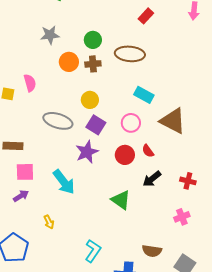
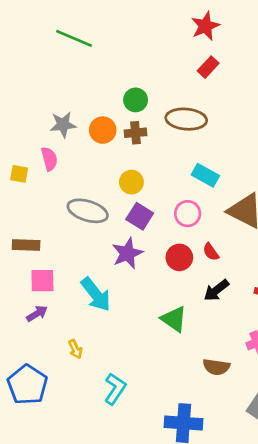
gray star: (50, 35) -> (63, 125), moved
cyan L-shape: (93, 251) -> (115, 389), moved
brown semicircle: (152, 251) -> (216, 367), moved

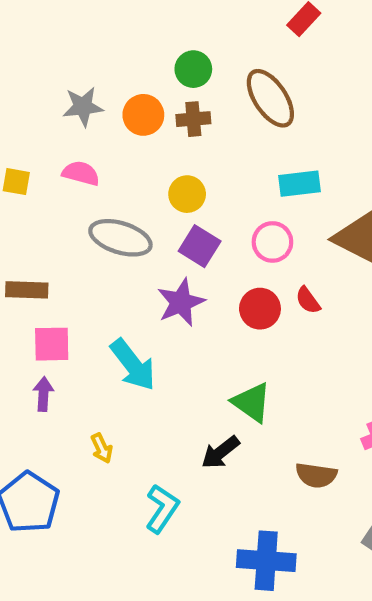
brown ellipse: (186, 119) -> (270, 98), turned 51
pink semicircle: (49, 159) -> (81, 173), moved, turned -60
cyan rectangle: (205, 175) -> (300, 184), turned -36
black arrow: (216, 290) -> (220, 452), moved
purple arrow: (37, 314) -> (43, 394), turned -55

